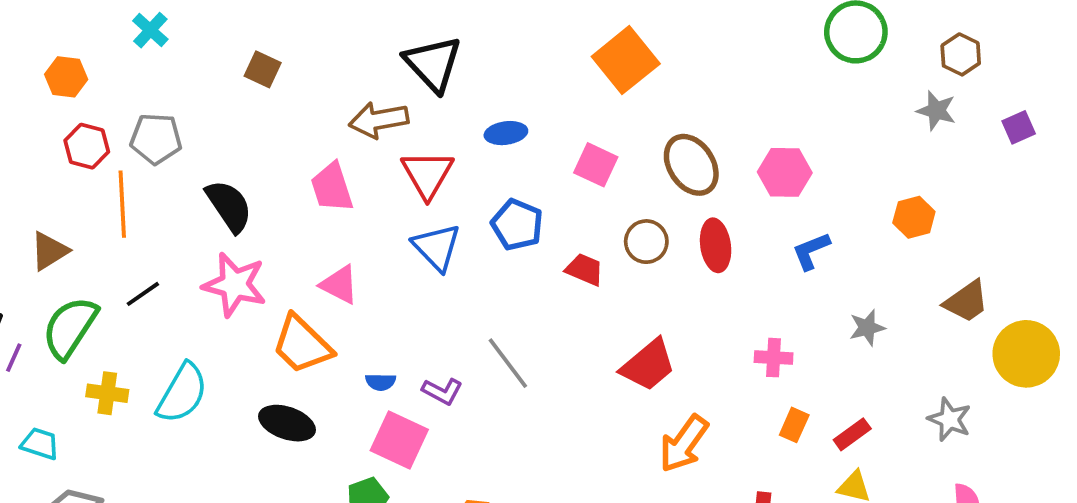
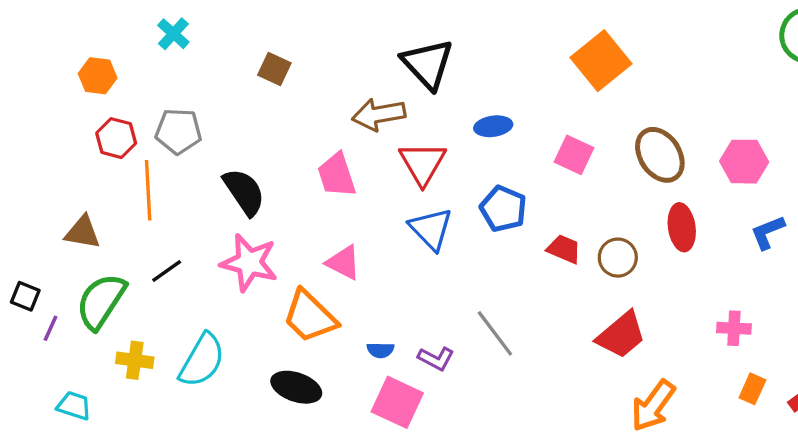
brown circle: (646, 242) -> (618, 258), moved
brown triangle: (49, 251) -> (82, 232), turned 42

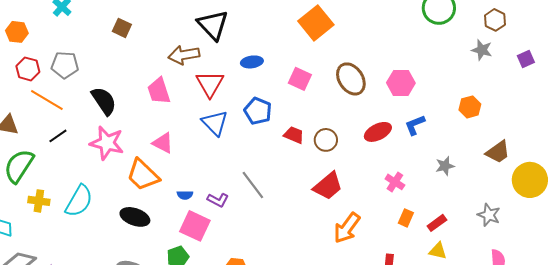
orange line: (148, 190) -> (47, 100), turned -56
red ellipse: (682, 227) -> (378, 132), moved, turned 72
black line: (167, 271) -> (58, 136), moved
pink cross: (734, 328) -> (395, 182), turned 30

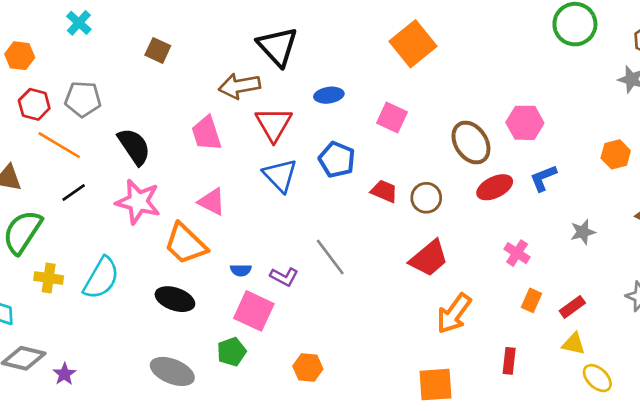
brown ellipse: (351, 79) -> (471, 143), moved

